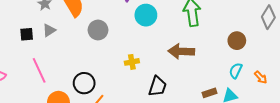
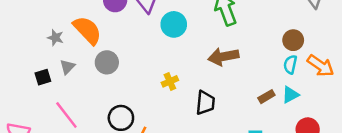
gray circle: (98, 30) -> (107, 62), moved
brown circle: (237, 41) -> (293, 40), moved
orange arrow: (261, 77) -> (321, 66), size x1.6

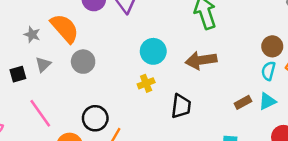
cyan circle: (174, 24) -> (153, 51), moved

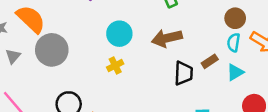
gray circle: (83, 62) -> (52, 50), size x1.4
brown rectangle: (243, 102) -> (210, 61), moved
black trapezoid: (181, 106) -> (184, 73), moved

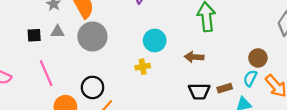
brown arrow: (167, 38) -> (194, 57), size x0.7
gray triangle: (13, 56) -> (57, 32), turned 32
black trapezoid: (184, 73) -> (199, 91), turned 70

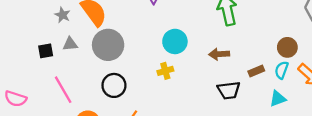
black circle: (93, 87) -> (114, 85), moved
brown rectangle: (225, 88) -> (256, 71), moved

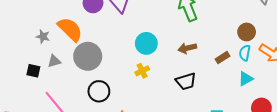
black square: (46, 51) -> (33, 71), turned 32
black trapezoid: (229, 90) -> (186, 81), moved

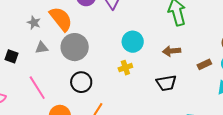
black square: (33, 71) -> (12, 56), moved

